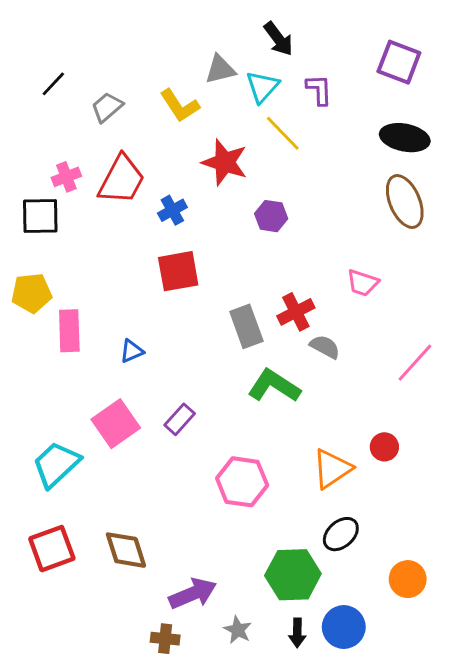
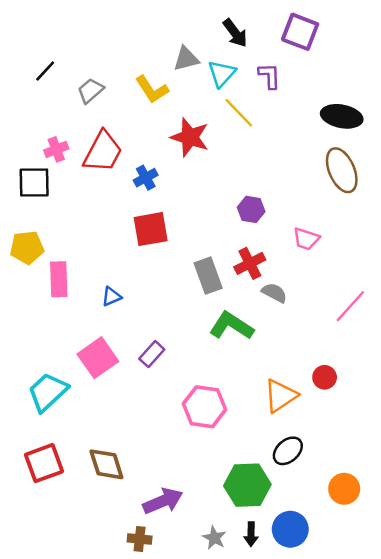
purple square: (399, 62) -> (300, 32), moved
purple hexagon: (271, 216) -> (251, 209), moved
gray star: (238, 630) -> (214, 538), moved

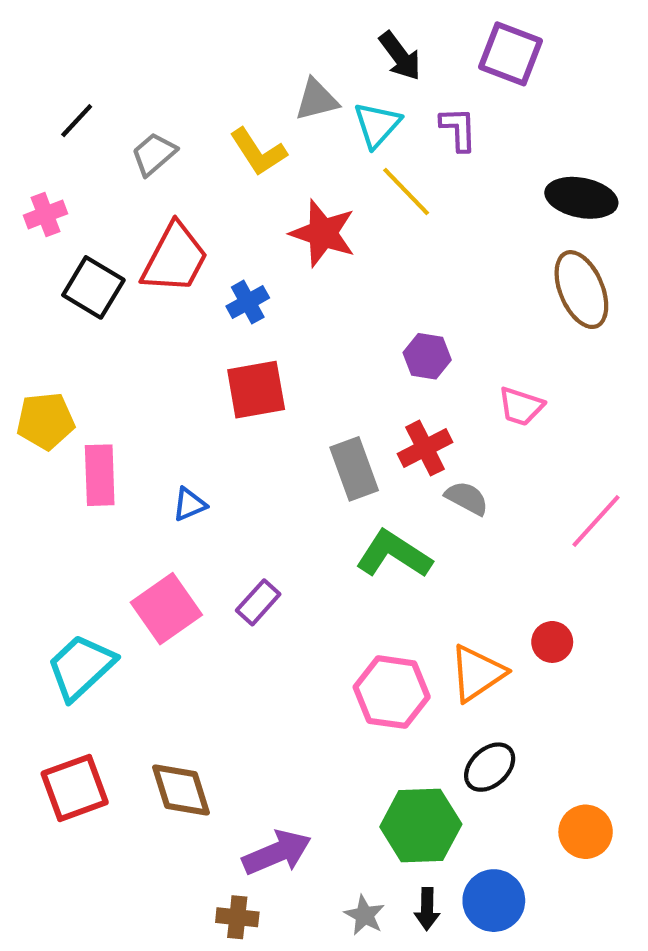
pink cross: (56, 149) -> (45, 214), moved
black square: (34, 183) -> (93, 287), moved, turned 32
pink hexagon: (205, 407) -> (392, 692), moved

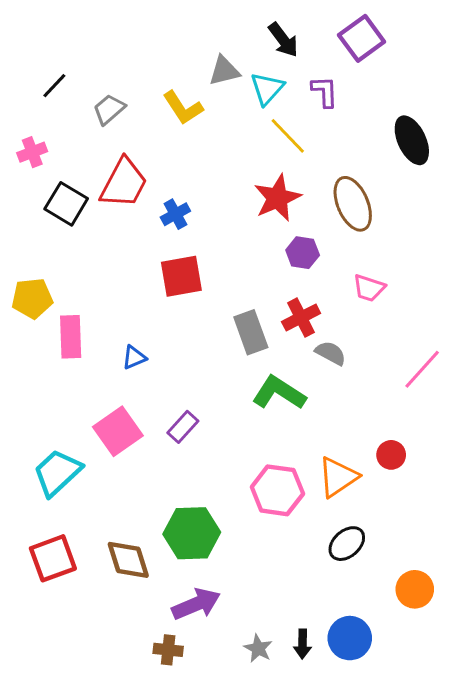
purple square: (510, 54) -> (362, 38), turned 33
black ellipse: (581, 198) -> (412, 140), turned 54
red star: (323, 233) -> (277, 198), moved, turned 30
brown ellipse: (581, 290) -> (353, 204), moved
green hexagon: (421, 825) -> (192, 533), moved

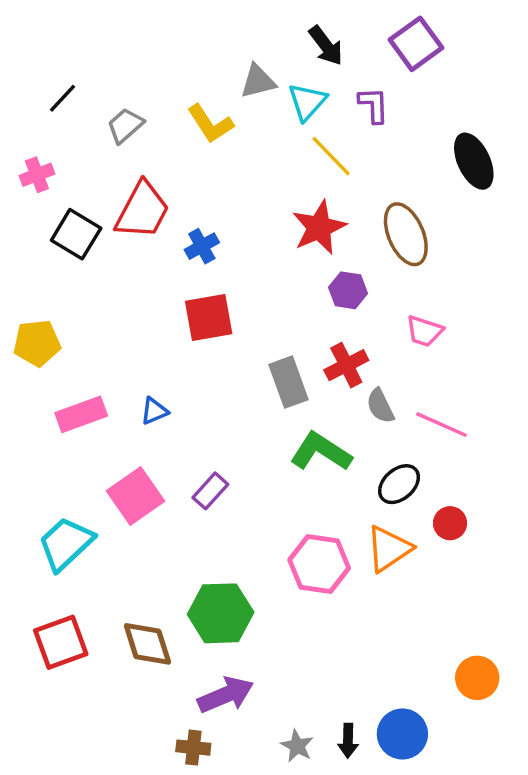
pink rectangle: (71, 337) -> (81, 414), moved, turned 72
gray semicircle: (331, 353) -> (380, 406), turned -144
pink line: (422, 369) -> (442, 425), moved, turned 72
black ellipse: (347, 544) -> (399, 484), moved

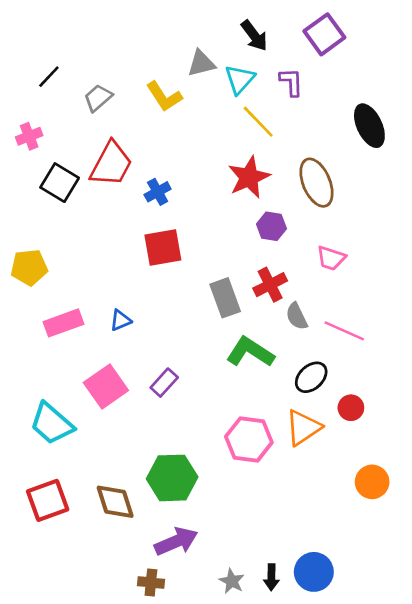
cyan trapezoid: (66, 544) -> (52, 424), turned -96
orange circle: (477, 678) -> (372, 482), moved

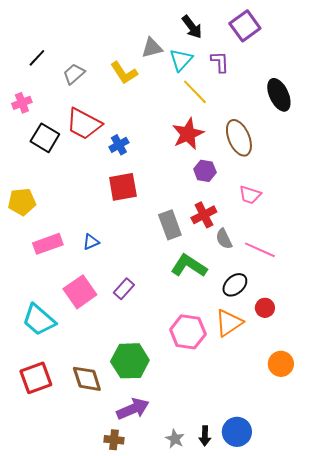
red trapezoid: (111, 164) -> (84, 124), turned 90

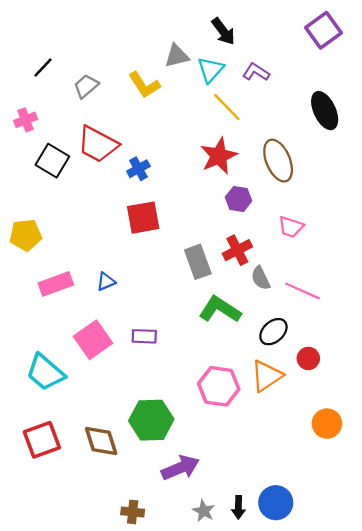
purple square: (245, 26) -> (323, 30), moved
purple L-shape: (220, 62) -> (256, 72), turned -55
purple rectangle: (124, 289) -> (144, 336), turned 50
purple arrow: (133, 409) -> (180, 468), moved

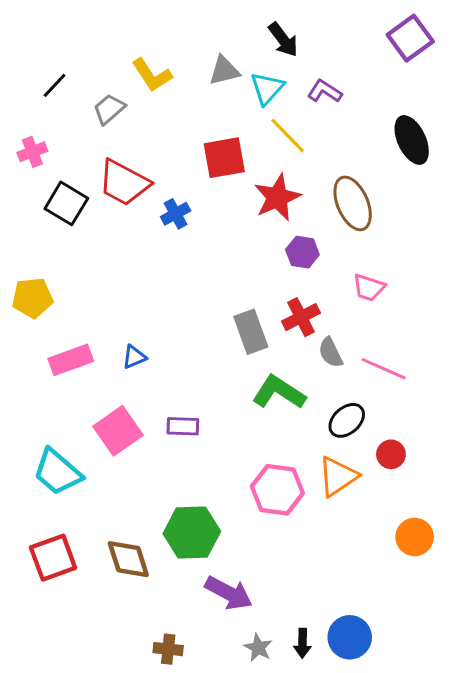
yellow L-shape: (144, 85) -> (152, 75), moved
red square: (143, 218) -> (224, 158), moved
purple arrow: (180, 468) -> (229, 593), turned 51

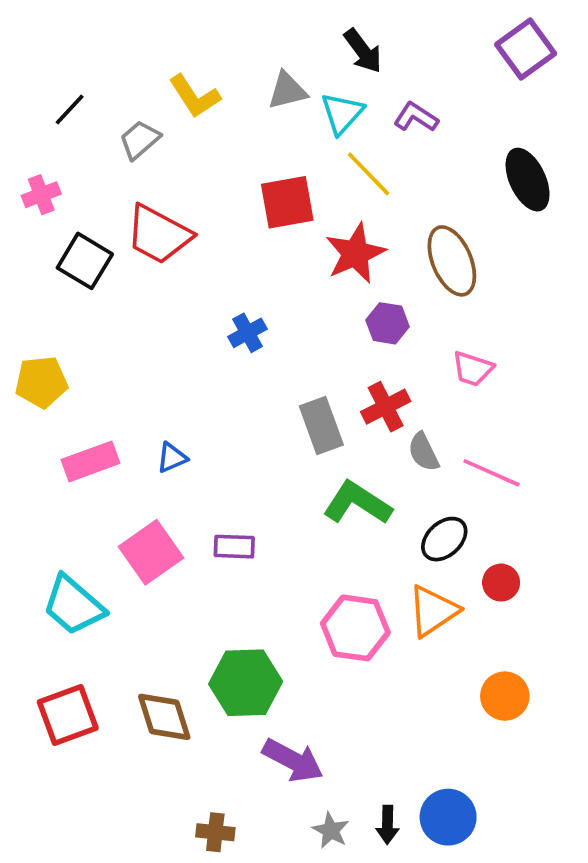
blue cross: (176, 214) -> (248, 333), moved
orange circle: (415, 537) -> (505, 696), moved

